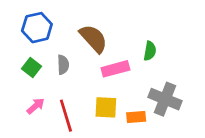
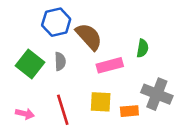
blue hexagon: (37, 28) -> (56, 22), moved
green square: (31, 67) -> (30, 64), size x1.5
pink arrow: (36, 106) -> (25, 114), moved, turned 54

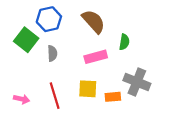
brown semicircle: (89, 37) -> (93, 21), moved
green square: (30, 64) -> (26, 40), moved

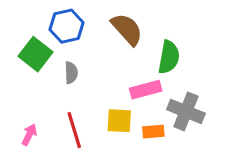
green semicircle: (124, 42) -> (169, 57), size x1.5
pink rectangle: (96, 57) -> (146, 90), moved
pink arrow: (22, 99) -> (29, 135), turned -77

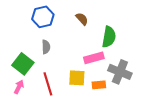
brown semicircle: (127, 29) -> (82, 19), size x0.6
green square: (36, 54) -> (23, 64), moved

